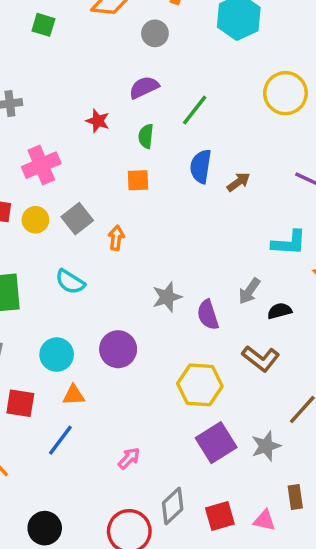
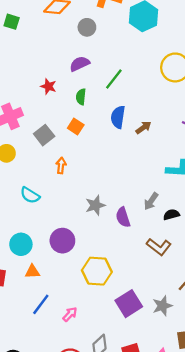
orange square: (138, 180) -> (76, 126), turned 35
gray square: (77, 219) -> (44, 135), moved
yellow hexagon: (200, 385) -> (97, 271), moved
blue line: (60, 440) -> (41, 304), moved

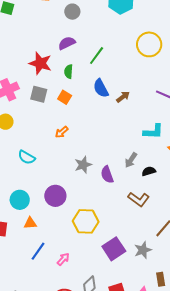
red star: (48, 86) -> (40, 63), size x1.6
blue semicircle: (118, 117) -> (101, 88), turned -36
gray square: (44, 135) -> (39, 94), moved, turned -36
orange arrow: (61, 165) -> (62, 132), moved, turned -136

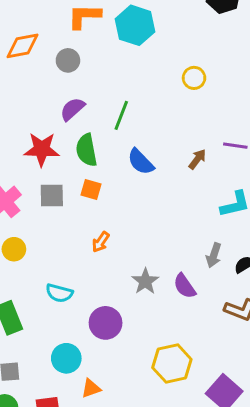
yellow circle: (149, 44) -> (194, 78), size x0.6
green semicircle: (69, 72) -> (86, 150), size x1.5
brown arrow: (123, 97) -> (197, 159), moved
purple circle: (55, 196) -> (106, 323), moved

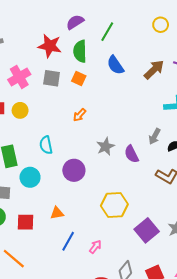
yellow circle: (194, 78) -> (161, 25), moved
brown arrow: (197, 159) -> (154, 70), size x1.5
cyan semicircle: (59, 293) -> (46, 145), turned 54
cyan circle: (66, 358) -> (30, 177), moved

